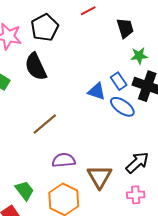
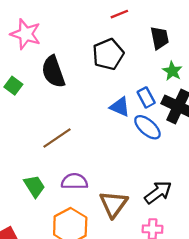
black pentagon: (45, 27) -> (108, 54), moved
green star: (139, 56) -> (172, 71), turned 30
green trapezoid: (25, 190) -> (34, 186), moved

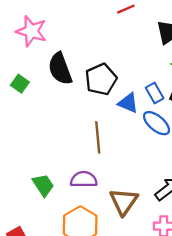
black pentagon: (108, 54) -> (101, 79), moved
brown line: (57, 138) -> (98, 137), moved, turned -60

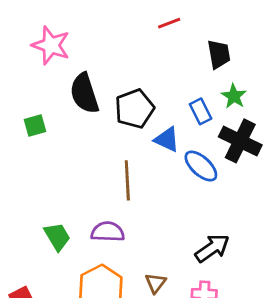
green square: (20, 84) -> (35, 125), moved, turned 36
blue rectangle: (155, 93) -> (201, 111), moved
brown triangle: (124, 202) -> (156, 283), moved, size x0.6

